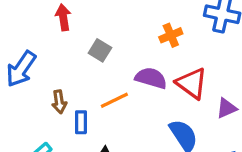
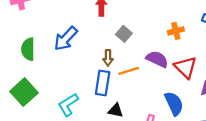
brown arrow: (59, 102) -> (108, 58), moved
blue rectangle: (81, 122) -> (103, 83), size x1.5

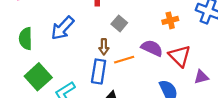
green square: (24, 92) -> (38, 77), moved

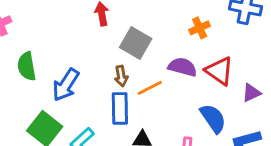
gray square: (119, 23) -> (136, 43), size x1.5
blue arrow: (62, 28) -> (66, 85), moved
green semicircle: (26, 39) -> (27, 66), moved

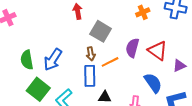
orange cross: (200, 28) -> (143, 12), moved
green semicircle: (27, 66) -> (27, 60), moved
purple semicircle: (182, 67) -> (132, 48), turned -90

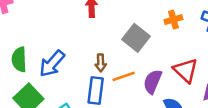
gray square: (101, 31) -> (136, 38), moved
purple semicircle: (132, 48) -> (153, 82), moved

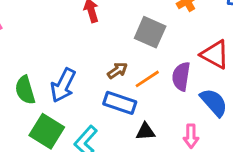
brown arrow: (101, 63) -> (117, 70), turned -108
blue rectangle: (96, 90) -> (120, 103), turned -64

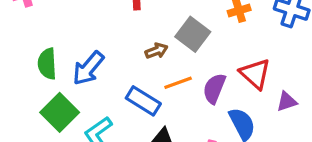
brown arrow: (117, 70) -> (156, 51), moved

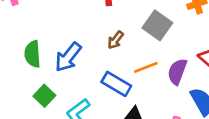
brown arrow: (156, 51) -> (116, 40), moved, turned 150
green square: (60, 112) -> (44, 96), size x0.7

